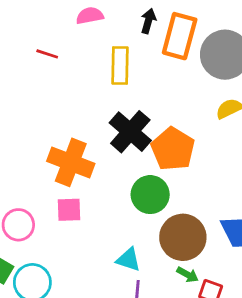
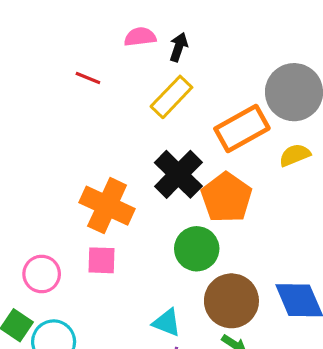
black arrow: (148, 21) -> (179, 47), moved
orange rectangle: (180, 36) -> (242, 129), moved, turned 42
yellow rectangle: (120, 65) -> (171, 97), turned 39

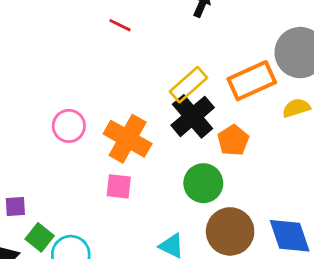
yellow rectangle: (171, 97) -> (189, 85), moved
orange pentagon: (226, 198) -> (233, 140), size x0.7
pink circle: (42, 274) -> (69, 126), moved

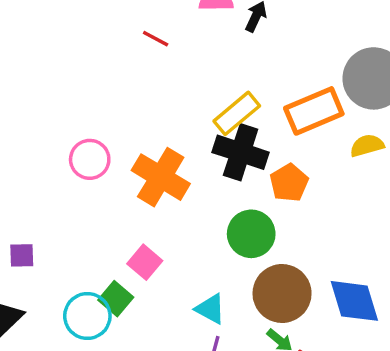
black cross: (193, 116) -> (241, 152), turned -33
pink square: (119, 186) -> (145, 262), moved, turned 32
green square: (40, 237) -> (116, 299), moved

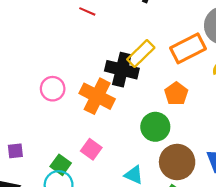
black cross: (241, 152) -> (122, 70), moved
green square: (116, 299) -> (61, 165), moved

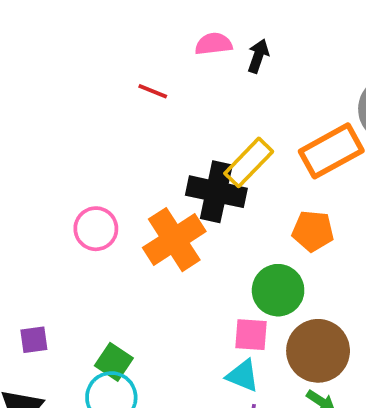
orange pentagon: (176, 94) -> (313, 231), turned -30
orange cross: (97, 96) -> (174, 240), turned 32
pink square: (91, 149) -> (251, 335), moved, turned -30

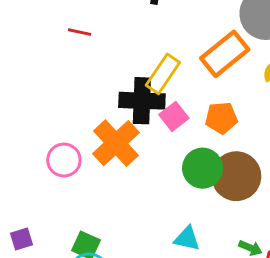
pink circle: (96, 229) -> (64, 160), moved
pink square: (251, 335) -> (174, 116), moved, turned -32
brown circle: (318, 351) -> (236, 176), moved

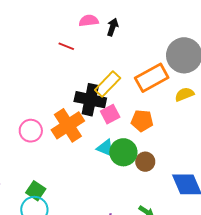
red line: (80, 32) -> (66, 46), moved
brown circle: (236, 176) -> (145, 162), size x0.6
cyan triangle: (187, 239) -> (105, 148), moved

